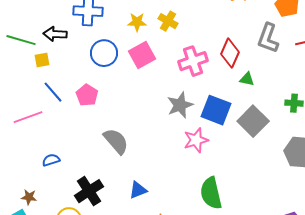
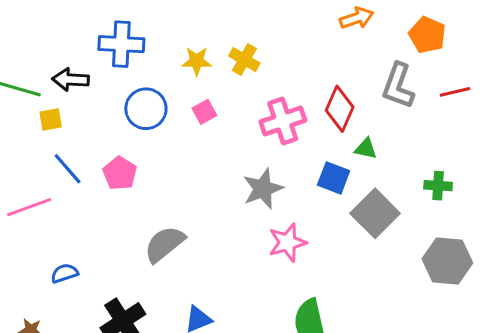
pink square: (142, 55) -> (204, 112), size x0.6
blue square: (216, 110) -> (334, 178), moved, size x0.7
gray semicircle: (116, 141) -> (164, 244), turned -88

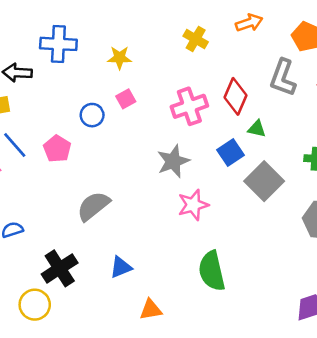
yellow cross: (244, 60) -> (196, 39), moved
blue circle: (146, 109) -> (92, 115), moved, size x0.7
blue square: (334, 178) -> (231, 152), turned 35

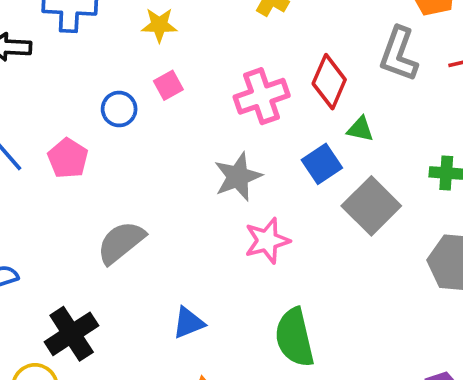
blue triangle: (121, 267) -> (189, 323), moved

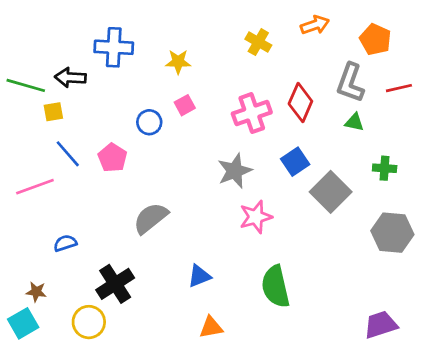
green triangle: (360, 129) -> (354, 122), moved

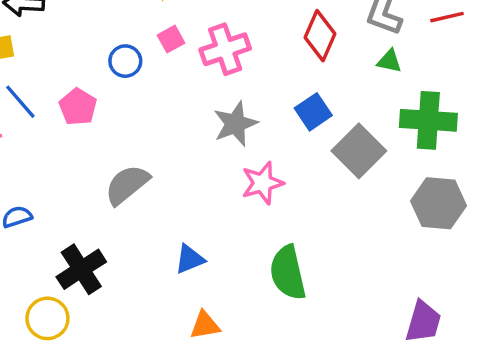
pink cross: (252, 113) -> (225, 49), moved
green cross: (385, 168) -> (428, 120), size x1.8
purple trapezoid: (381, 325) -> (423, 322), turned 124

